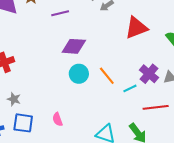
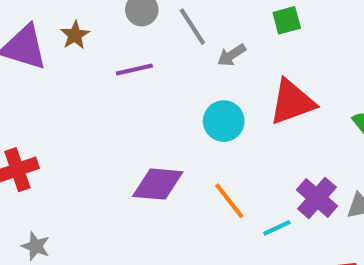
purple diamond: (74, 46) -> (158, 184), moved
cyan circle: (79, 74) -> (224, 121), moved

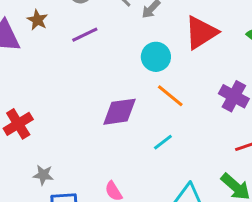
orange line: (229, 201) -> (170, 96), moved
cyan line: (277, 228) -> (163, 142), moved

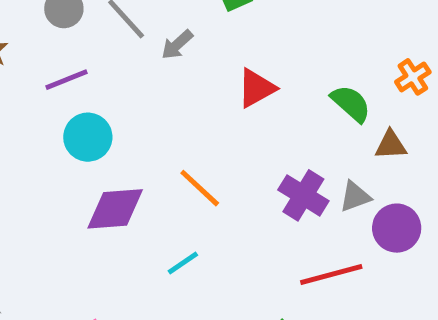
red triangle: (201, 33) -> (256, 88), size x0.7
cyan circle: (156, 57) -> (88, 137), moved

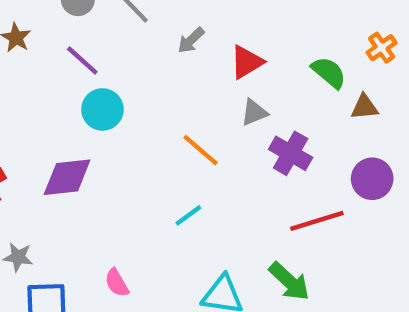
gray arrow: (177, 45) -> (191, 40), moved
purple line: (67, 80) -> (82, 60), turned 66
gray triangle: (355, 197) -> (254, 112), moved
purple diamond: (115, 209) -> (67, 177), moved

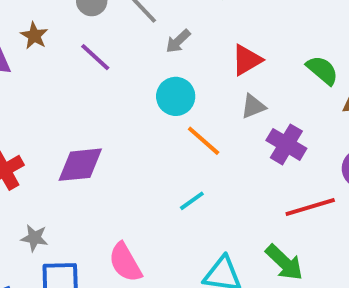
gray arrow: (191, 40) -> (178, 41), moved
cyan circle: (102, 109) -> (176, 96), moved
pink semicircle: (117, 283) -> (125, 262), size x1.5

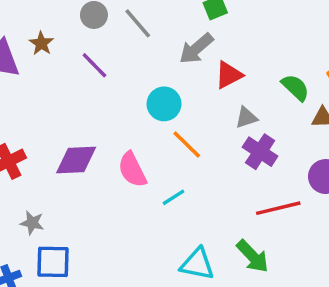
gray arrow: (178, 41) -> (196, 49), moved, size x1.5
gray triangle: (253, 106) -> (246, 118), moved
pink semicircle: (125, 262) -> (132, 170), moved

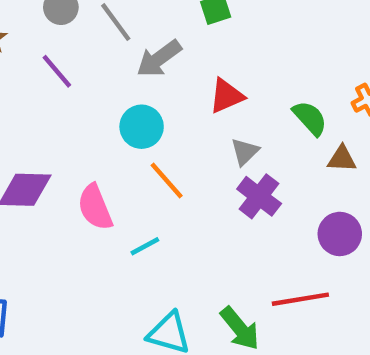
gray arrow: (196, 49) -> (159, 59), moved
gray triangle: (246, 118) -> (245, 152), turned -30
red line: (278, 208) -> (300, 299), moved

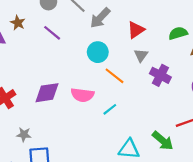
green semicircle: (310, 118) -> (178, 33), turned -54
gray triangle: (245, 152) -> (141, 55), moved
pink semicircle: (95, 207) -> (82, 95), turned -50

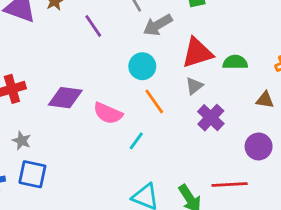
red triangle: (136, 30) -> (197, 53), size x1.4
green semicircle: (178, 33) -> (235, 62), moved
cyan line: (110, 109) -> (136, 141), turned -32

